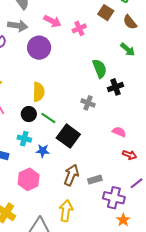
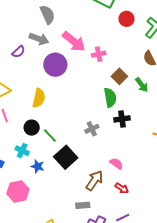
brown square: (106, 13) -> (119, 76), moved
pink arrow: (52, 21) -> (74, 41), size x1.4
yellow semicircle: (39, 92) -> (39, 98), moved
gray cross: (88, 103) -> (92, 129), turned 32
brown arrow: (71, 175) -> (94, 180), moved

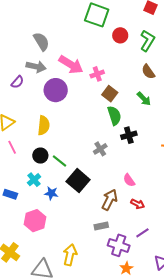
brown square: (119, 76) -> (110, 94), moved
cyan cross: (22, 151) -> (34, 180), turned 32
pink semicircle: (116, 164) -> (129, 180), turned -152

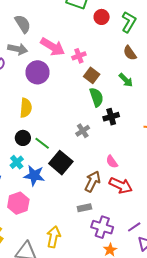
blue star: (51, 193) -> (34, 176), size x1.5
red arrow: (138, 204) -> (121, 185), size x1.6
purple line: (142, 233) -> (134, 227), moved

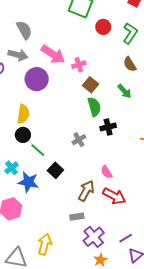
black circle: (23, 138) -> (23, 135), moved
black square: (61, 163) -> (55, 170), size x0.7
purple cross: (102, 227) -> (94, 237), turned 30

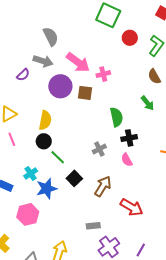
brown square: (91, 85) -> (85, 93), moved, turned -35
pink semicircle: (106, 172) -> (127, 160), moved
blue star: (28, 182) -> (47, 189), turned -30
brown arrow: (86, 191) -> (103, 186), moved
purple line: (126, 238) -> (141, 250), turned -32

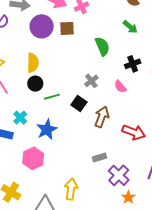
black cross: (129, 138) -> (133, 64), moved
green line: (58, 157) -> (52, 97), turned -49
cyan cross: (31, 173) -> (20, 118), moved
black square: (74, 178) -> (79, 104), moved

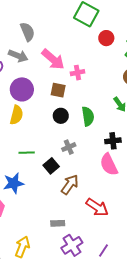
purple circle: (42, 26) -> (22, 89), moved
black circle: (35, 84) -> (61, 116), moved
pink semicircle: (120, 87) -> (109, 164), moved, size x1.6

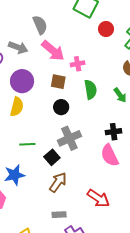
gray semicircle: (27, 32) -> (40, 25), moved
green semicircle: (88, 116) -> (91, 90), moved
gray cross: (69, 147) -> (69, 138), size x1.6
brown arrow: (70, 185) -> (58, 182), moved

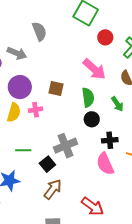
pink arrow: (53, 51) -> (94, 69), moved
pink cross: (78, 64) -> (36, 110), moved
black circle: (61, 107) -> (92, 119), moved

